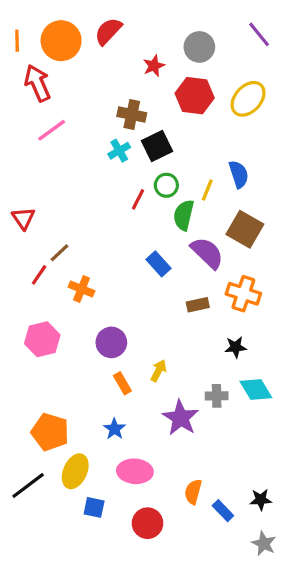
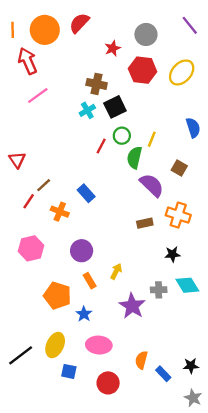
blue semicircle: (239, 174) -> (193, 128), moved
brown square: (245, 229) -> (179, 168), size x0.6
blue rectangle: (159, 264) -> (86, 193), moved
orange pentagon: (50, 432) -> (57, 296), moved

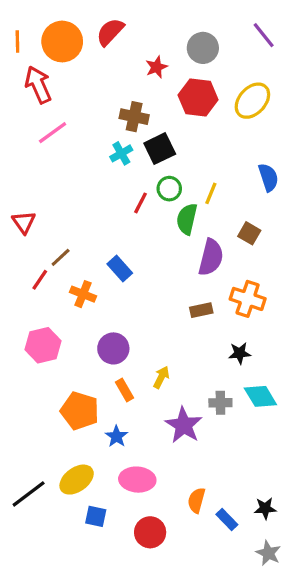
purple semicircle: (152, 185) -> (211, 257), turned 60
yellow ellipse: (55, 345) -> (77, 480), turned 30

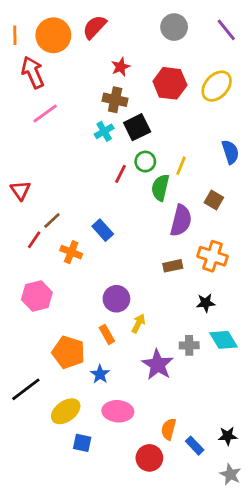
gray circle: (203, 48) -> (174, 27), moved
red star: (156, 67) -> (121, 67), moved
purple circle: (113, 348) -> (116, 299), moved
black line: (29, 494) -> (26, 389), moved
red circle: (150, 532) -> (149, 458), moved

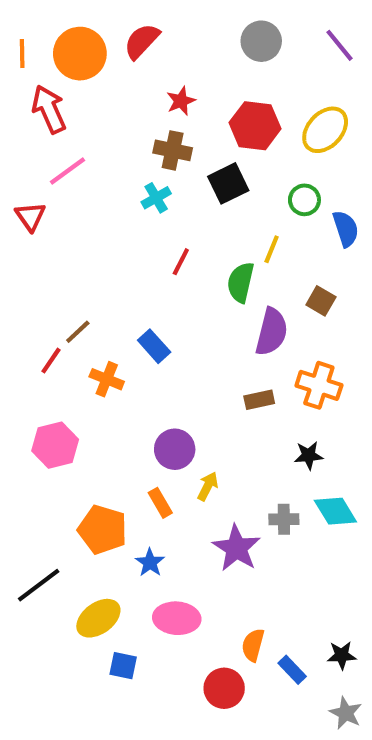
black square: (137, 127) -> (228, 183), moved
green circle: (145, 162) -> (304, 200), moved
red triangle: (20, 190) -> (30, 216), moved

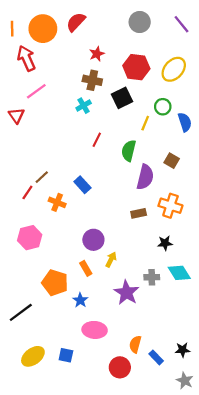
yellow line: (272, 249) -> (145, 123), moved
yellow ellipse: (98, 618) -> (33, 356), moved

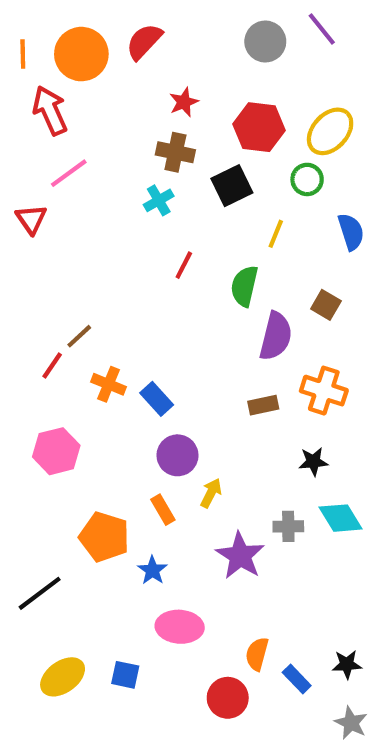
purple line: (181, 24) -> (322, 29), moved
green circle: (163, 107) -> (307, 179), moved
blue rectangle: (82, 185) -> (157, 399), moved

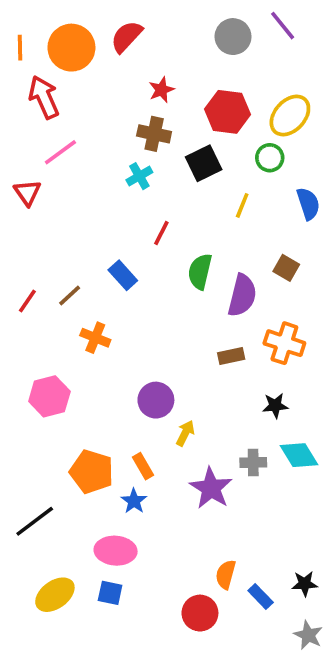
green semicircle: (244, 286) -> (200, 272), moved
red line: (52, 365) -> (27, 301), moved
blue rectangle: (157, 399) -> (123, 275), moved
orange rectangle: (163, 510) -> (143, 466), moved
pink ellipse: (180, 627) -> (116, 551), moved

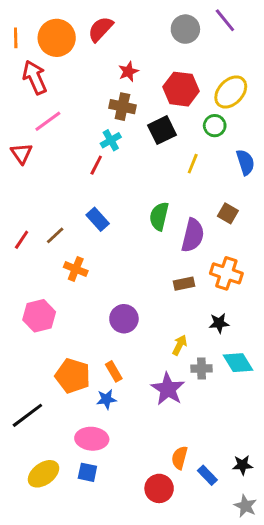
red line: (161, 233) -> (96, 165), moved
yellow arrow: (185, 433) -> (180, 345), moved
blue star: (134, 501) -> (106, 399), turned 30

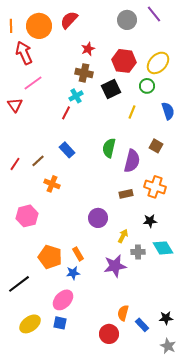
purple circle: (124, 319) -> (98, 218), moved
purple star: (168, 389) -> (115, 266), turned 30
pink ellipse: (92, 439) -> (63, 300), turned -50

